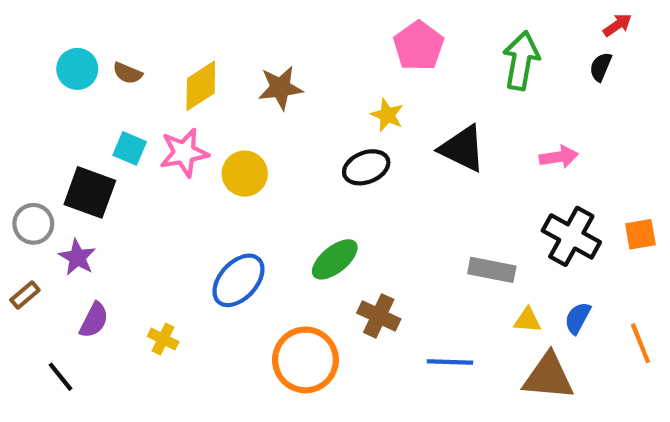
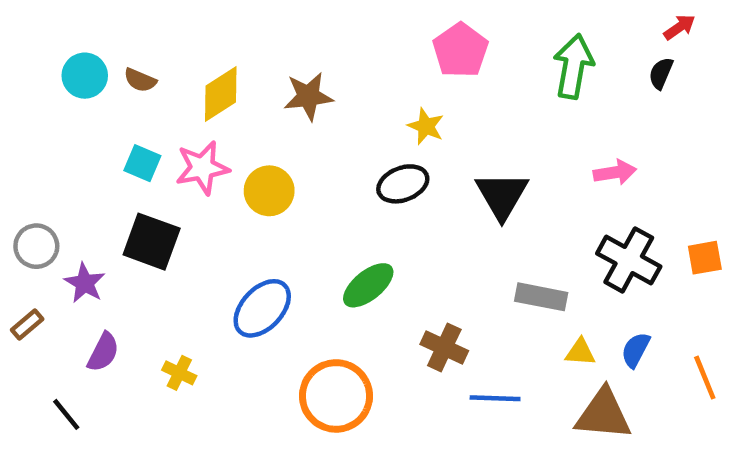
black triangle: (462, 148) -> (502, 195), moved, turned 34
black square: (90, 192) -> (152, 242), moved
brown cross: (379, 316) -> (444, 348), moved

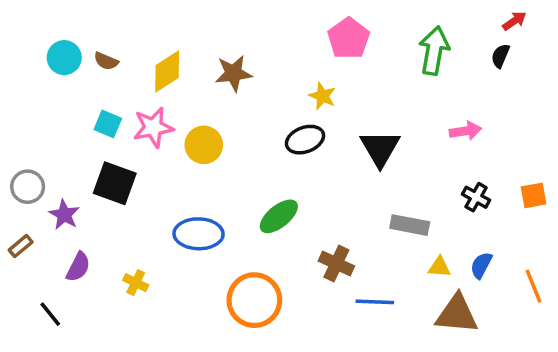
black cross: (629, 260) -> (476, 197), size x0.6
blue ellipse: (262, 308) -> (199, 234), turned 48

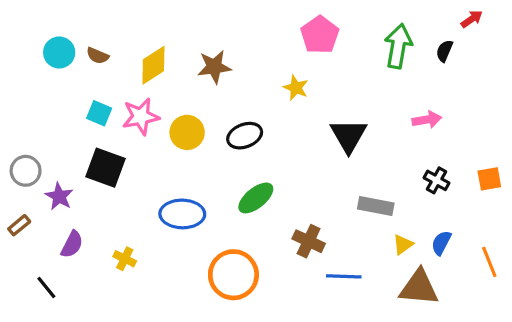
black semicircle: (500, 56) -> (444, 51), moved
black ellipse: (305, 140) -> (245, 136), moved
yellow triangle: (439, 267) -> (403, 244), turned -40

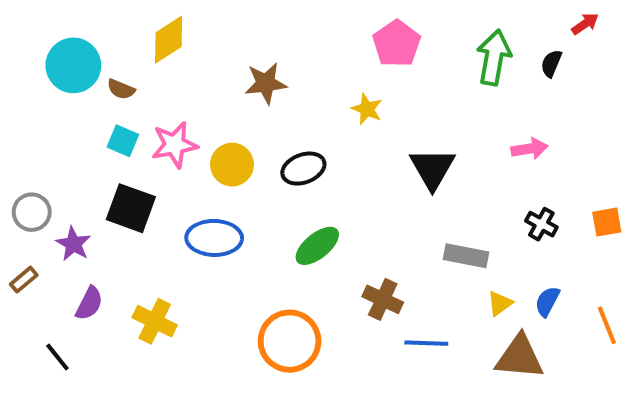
cyan circle: (59, 52) -> (73, 65), size x1.4
brown semicircle: (98, 56) -> (121, 89), moved
yellow diamond: (153, 65) -> (169, 40), moved
blue ellipse: (182, 214) -> (214, 238), moved
yellow cross: (125, 259) -> (155, 321), size x1.5

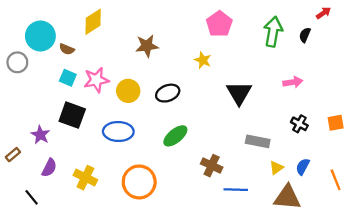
gray circle: (32, 212) -> (17, 62), moved
orange circle: (290, 341) -> (139, 182), moved

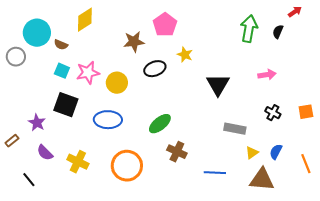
pink pentagon: (219, 24) -> (165, 25), moved
black ellipse: (168, 93) -> (155, 69), moved
brown cross: (212, 166) -> (177, 152), moved
purple semicircle: (49, 168) -> (45, 153), turned 108

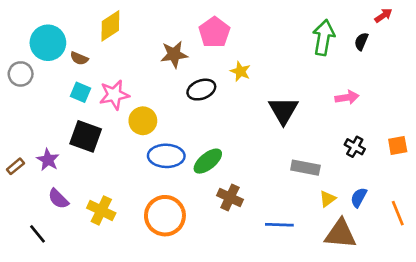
yellow circle: (117, 83) -> (143, 121), moved
blue ellipse: (108, 120) -> (166, 156), moved
brown rectangle: (12, 141) -> (15, 166), moved

